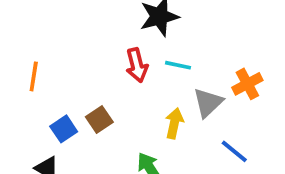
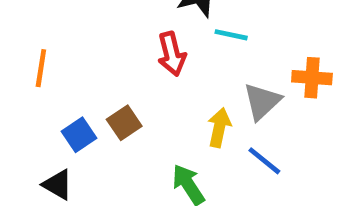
cyan line: (178, 65) -> (231, 35), moved
orange cross: (247, 84) -> (312, 78), turned 32
blue line: (234, 151) -> (264, 161), moved

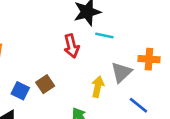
blue square: (79, 135) -> (20, 91), turned -30
blue line: (264, 161) -> (138, 105), moved

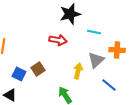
cyan line: (104, 36) -> (94, 32), moved
red arrow: (71, 46) -> (58, 40), turned -66

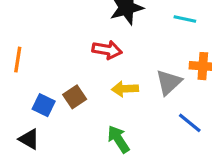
cyan line: (94, 32) -> (185, 19), moved
yellow arrow: (78, 71) -> (125, 89), moved, turned -105

